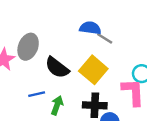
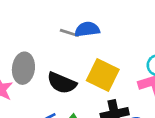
gray line: (105, 38) -> (69, 33), moved

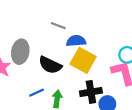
blue semicircle: (87, 29) -> (76, 41), moved

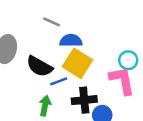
blue line: (37, 93) -> (59, 81), moved

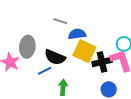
blue line: (59, 81) -> (45, 71), moved
black cross: (84, 100) -> (102, 62), moved

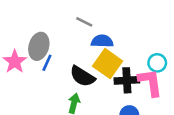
black semicircle: (55, 57) -> (82, 76), moved
blue line: (45, 71) -> (47, 63), moved, turned -48

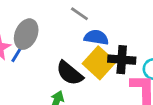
blue line: (47, 63) -> (17, 53), moved
black cross: (127, 80) -> (122, 60), moved

